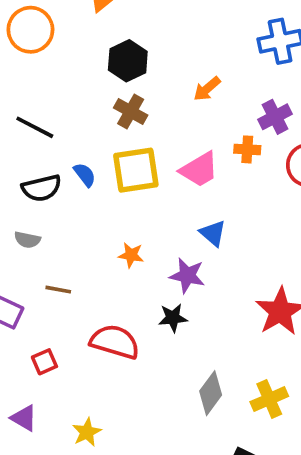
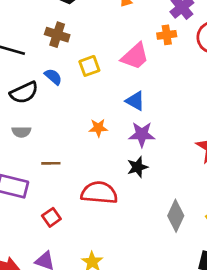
brown cross: (131, 112) -> (57, 35), moved
yellow square: (136, 170) -> (89, 66), size x0.6
blue triangle: (213, 233) -> (135, 101), moved

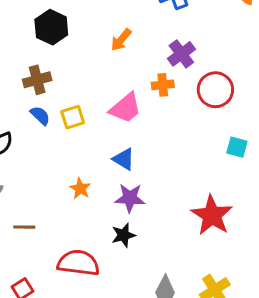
brown cross: (57, 35) -> (37, 80), turned -35
blue semicircle: (53, 77) -> (40, 115), moved
orange star: (98, 128) -> (80, 188), turned 30

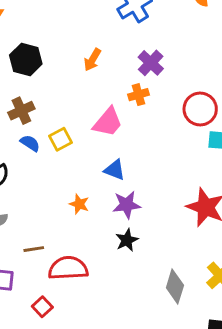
red circle: (215, 90) -> (200, 109), moved
red semicircle: (78, 263) -> (68, 268), moved

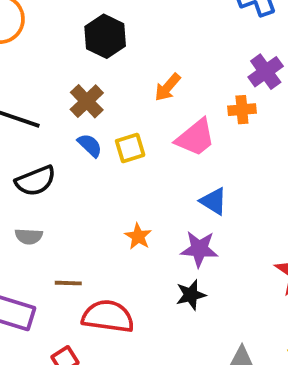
orange arrow: (92, 60) -> (168, 87), moved
brown cross: (21, 111) -> (87, 101), turned -30
blue triangle: (115, 170) -> (214, 201), moved

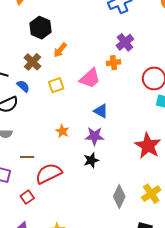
orange arrow: (168, 87) -> (60, 50), moved
blue semicircle: (90, 145) -> (23, 86), moved
red semicircle: (108, 316) -> (49, 173), turned -32

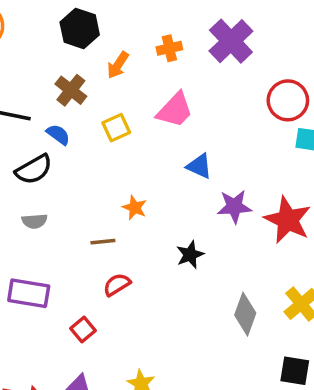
purple cross: (125, 42) -> (231, 41), size x1.4
orange cross: (113, 63) -> (169, 48), moved
purple star: (95, 136) -> (234, 207), moved
brown line: (27, 157) -> (103, 242), moved
red semicircle: (49, 173) -> (117, 285), size x0.6

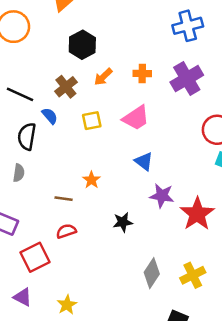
black semicircle: (34, 169) -> (27, 136), turned 116
gray semicircle: (35, 221) -> (19, 173), turned -90
red square: (83, 330) -> (35, 257), size x1.6

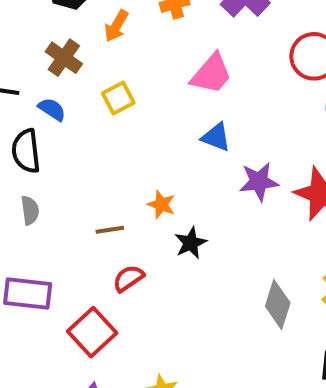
pink trapezoid: (136, 118) -> (211, 74), moved
orange star: (91, 180) -> (161, 204), moved
black star: (123, 222) -> (191, 243), moved

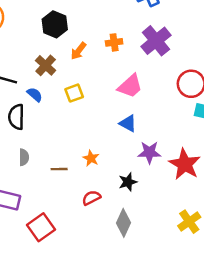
gray semicircle: (30, 210) -> (24, 157), moved
black star: (191, 243) -> (128, 182), moved
red semicircle: (128, 278) -> (91, 198), moved
gray diamond: (278, 305) -> (123, 223), moved

